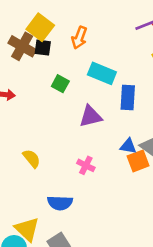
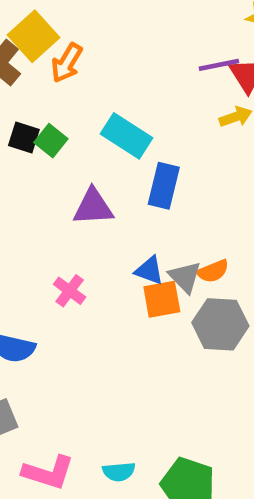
orange arrow: (79, 38) -> (67, 63), moved
black square: (43, 48) -> (24, 137), moved

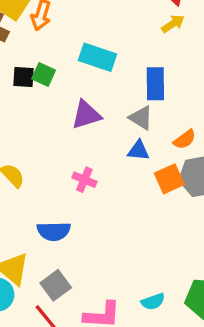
blue rectangle: (164, 186) -> (155, 84), moved
gray triangle: (185, 277) -> (141, 118), moved
orange square: (162, 299) -> (169, 179), moved

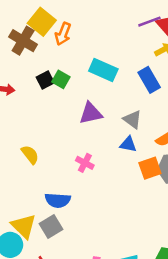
black square: (24, 77) -> (45, 80), turned -36
blue rectangle: (155, 84) -> (149, 80), moved, turned -35
gray square: (56, 285) -> (51, 226), moved

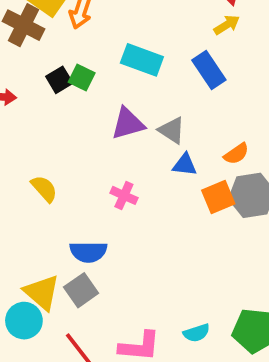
gray triangle: (132, 119) -> (172, 130), moved

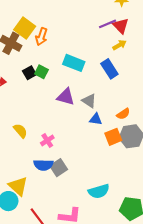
purple triangle: (128, 124) -> (66, 97), turned 30
pink cross: (124, 195) -> (47, 140), moved, turned 32
gray square: (81, 290) -> (59, 168), moved
cyan semicircle: (196, 333) -> (99, 191), moved, size x1.5

